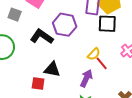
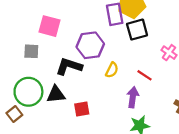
yellow semicircle: (94, 54) -> (112, 70), moved
black triangle: (52, 69) -> (56, 94), moved
red square: (38, 84) -> (82, 109), moved

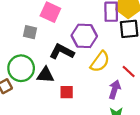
yellow semicircle: (112, 70) -> (100, 62), size x1.5

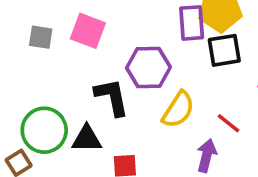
gray square: (30, 32) -> (41, 37), moved
black L-shape: (62, 52) -> (112, 97), turned 55

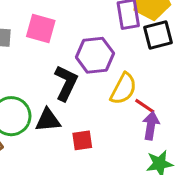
black L-shape: (112, 97) -> (66, 83), turned 42
red line: (228, 123) -> (145, 106), moved

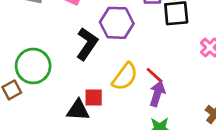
yellow semicircle: (123, 89) -> (125, 77), moved
black triangle: (48, 120) -> (78, 110), moved

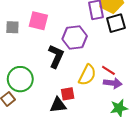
purple arrow: (157, 94) -> (113, 83), turned 90

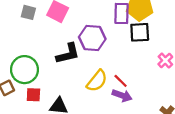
black L-shape: (56, 56) -> (68, 54), turned 40
red square: (68, 94) -> (33, 95), moved

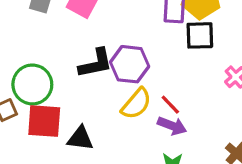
purple hexagon: (92, 38) -> (130, 64), moved
red square: (33, 95) -> (44, 121), size x1.6

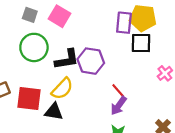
green circle: (32, 84) -> (34, 47), moved
yellow semicircle: (136, 104) -> (62, 89), moved
purple arrow: (172, 126) -> (119, 106), turned 102

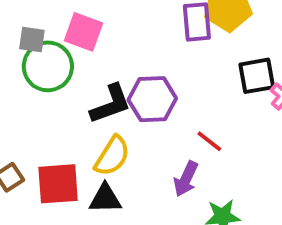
black square: (141, 43) -> (257, 76), moved
green circle: (34, 47) -> (48, 66), moved
purple arrow: (119, 106) -> (186, 179), moved

